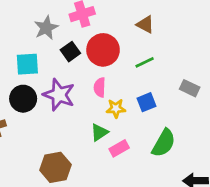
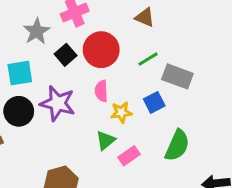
gray rectangle: (190, 88) -> (177, 76), moved, size x1.4

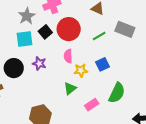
cyan square: (20, 73) -> (25, 39), moved
gray rectangle: (177, 76) -> (125, 29), moved
purple star: (58, 103) -> (39, 63), size x0.6
pink rectangle: (129, 156) -> (92, 105), moved

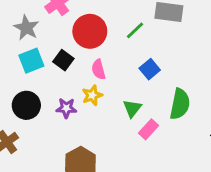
black square: (45, 32) -> (63, 60), moved
purple star: (39, 63) -> (66, 108), moved
yellow star: (81, 70) -> (92, 95), moved
green triangle: (70, 88) -> (132, 108), moved

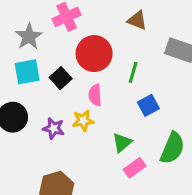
green line: (135, 30) -> (133, 72), moved, turned -42

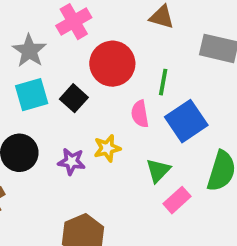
pink semicircle: (95, 95) -> (140, 114), moved
blue square: (148, 105) -> (186, 121), size x1.5

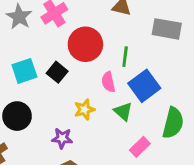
gray star: (29, 51) -> (19, 17), moved
purple star: (72, 162) -> (62, 138), moved
green triangle: (158, 170) -> (123, 112), moved, turned -30

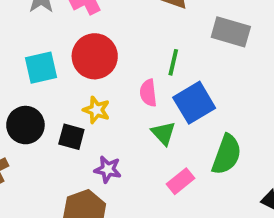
red circle: (85, 44) -> (95, 56), moved
black square: (57, 72) -> (71, 137), moved, turned -30
yellow star: (84, 109) -> (96, 110), moved, turned 30
purple star: (62, 138) -> (108, 169), moved

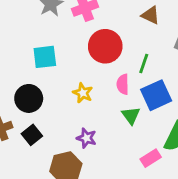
red circle: (95, 56) -> (105, 46), moved
black square: (71, 137) -> (32, 135), moved, turned 30
pink rectangle: (180, 181) -> (151, 158), moved

